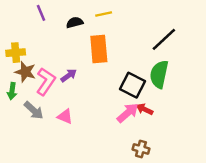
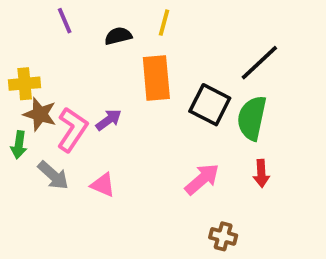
yellow line: (104, 14) -> (164, 23), turned -63
black square: (133, 85) -> (210, 105), moved
red arrow: (145, 109) -> (261, 173), moved, turned -119

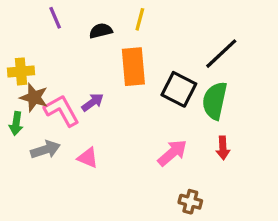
pink L-shape: (72, 130) -> (62, 110), turned -63
gray arrow: (53, 175) -> (45, 150), turned -60

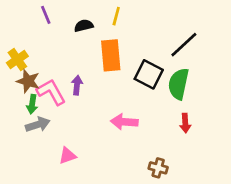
yellow cross: (21, 71) -> (17, 59), turned -30
purple arrow: (93, 102) -> (77, 85), turned -48
green arrow: (16, 124) -> (32, 104), moved
pink arrow: (172, 153) -> (124, 122), moved, turned -135
pink triangle: (88, 158) -> (67, 156), moved, turned -42

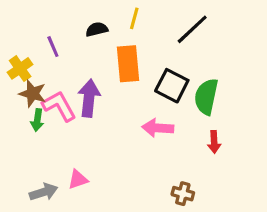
purple line: (46, 15) -> (53, 47), moved
black line: (184, 45) -> (192, 29), moved
purple arrow: (77, 85) -> (89, 98), size x1.6
pink arrow: (124, 122) -> (158, 128), moved
gray arrow: (38, 125) -> (44, 192), moved

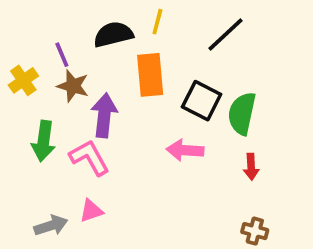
black semicircle: (97, 29) -> (113, 34), size x1.5
brown star: (33, 93) -> (73, 86), moved
pink L-shape: (59, 106) -> (89, 158), moved
green arrow: (37, 120) -> (44, 141), size x1.5
brown cross: (183, 194) -> (255, 231), moved

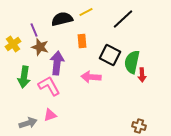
yellow line: (157, 22) -> (86, 12), turned 48
orange rectangle: (150, 75) -> (82, 41), size x0.6
pink arrow: (185, 150) -> (91, 77), moved
red arrow: (251, 167) -> (142, 75), moved

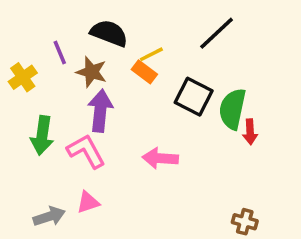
yellow line: (86, 12) -> (151, 54), moved
black semicircle: (62, 19) -> (109, 33), turned 35
orange rectangle: (82, 41) -> (144, 72), turned -48
brown star: (40, 47) -> (91, 72), moved
pink arrow: (91, 77) -> (160, 158), moved

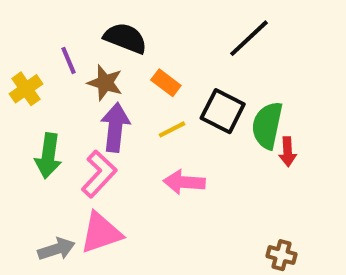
yellow line: (151, 54) -> (172, 129), moved
pink L-shape: (86, 151) -> (99, 174), turned 72
pink triangle: (88, 202) -> (101, 233), size x1.6

